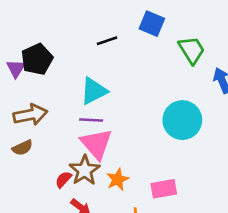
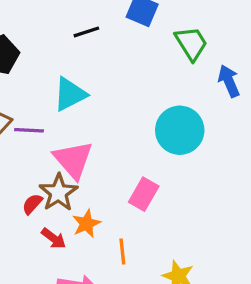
purple line: (91, 120) -> (29, 130), moved
orange star: (118, 179) -> (86, 224), moved
pink rectangle: (164, 189) -> (144, 194), moved, turned -50

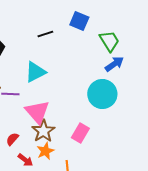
blue arrow: (229, 81) -> (114, 64), moved, turned 78
brown star: (58, 193) -> (43, 131), moved

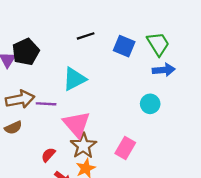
blue square: (79, 21) -> (124, 46), moved
blue arrow: (114, 64) -> (164, 70), turned 30
cyan circle: (102, 94) -> (150, 104), size x0.6

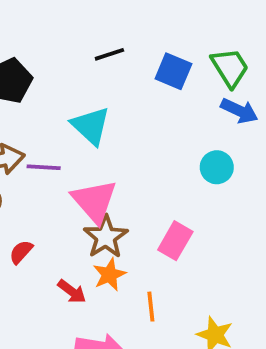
blue arrow: (164, 70) -> (239, 111), turned 30
cyan triangle: (74, 79) -> (91, 126), turned -50
red semicircle: (48, 155) -> (21, 252), moved

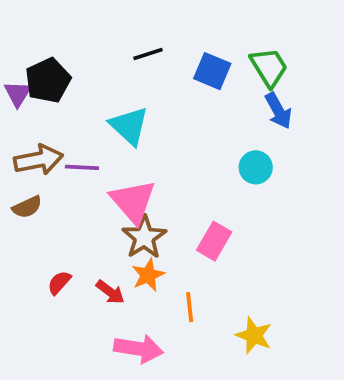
blue arrow: (239, 111) -> (278, 111), turned 36
red semicircle: (21, 252) -> (59, 283), moved

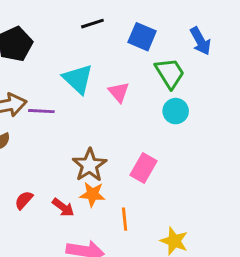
green trapezoid: (269, 67) -> (170, 73), moved
blue arrow: (278, 111) -> (200, 41), moved
pink triangle: (133, 201) -> (119, 92), moved, size x0.6
orange star: (148, 275) -> (92, 194), turned 30

